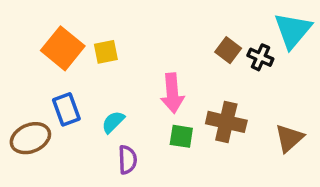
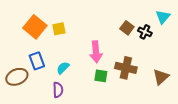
cyan triangle: (293, 30) -> (163, 17), size x0.7
purple semicircle: (127, 160) -> (58, 90), moved

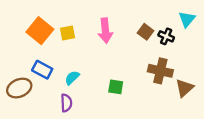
pink arrow: (96, 52) -> (105, 31), moved
blue rectangle: (37, 61) -> (42, 70), turned -42
brown cross: (126, 68) -> (160, 71), moved

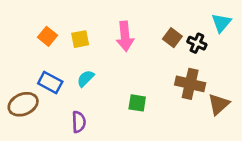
orange square: (40, 31) -> (48, 36), size x0.6
cyan semicircle: (72, 78) -> (86, 78), moved

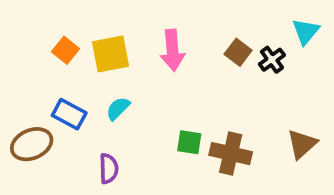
yellow square: (80, 39) -> (110, 54), size x1.5
black cross: (197, 43) -> (272, 60), turned 30
brown cross: (190, 84) -> (231, 154), moved

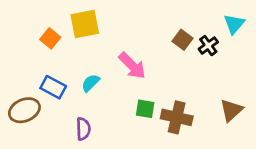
pink arrow: (172, 50) -> (132, 66), moved, turned -40
yellow square: (110, 54) -> (85, 24), moved

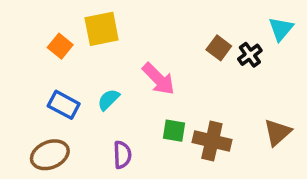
brown ellipse: (24, 110) -> (50, 155), moved
purple semicircle: (83, 129) -> (122, 155), moved

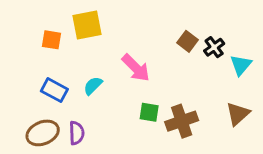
cyan triangle: (281, 29) -> (241, 65), moved
orange square: (60, 46) -> (51, 40), turned -30
brown cross: (212, 141) -> (182, 121), turned -32
purple semicircle: (122, 155) -> (77, 133), moved

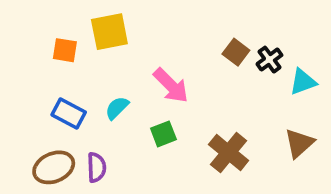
cyan triangle: (241, 65) -> (303, 82), turned 30
green square: (149, 112) -> (163, 134), moved, turned -30
brown cross: (182, 121) -> (229, 153), turned -32

